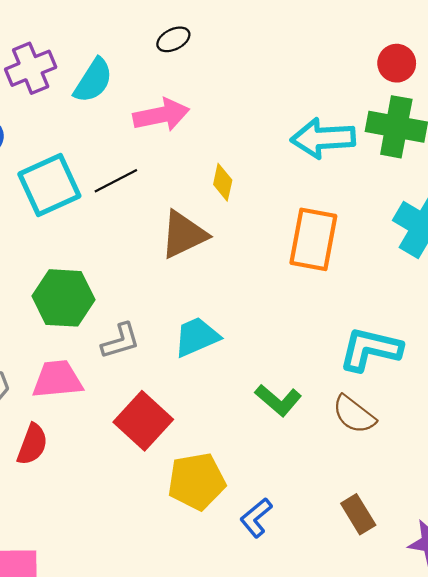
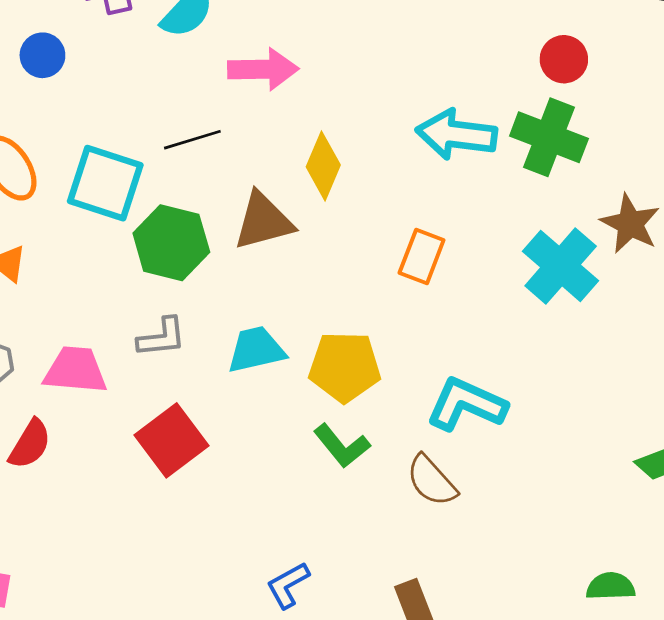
yellow diamond: (223, 182) -> (323, 166), size x1.4
cyan square: (49, 185) -> (105, 183), moved, turned 32
orange rectangle: (313, 239) -> (422, 257), size x0.7
green hexagon: (64, 298) -> (171, 243), moved
yellow pentagon: (197, 481) -> (345, 367), moved

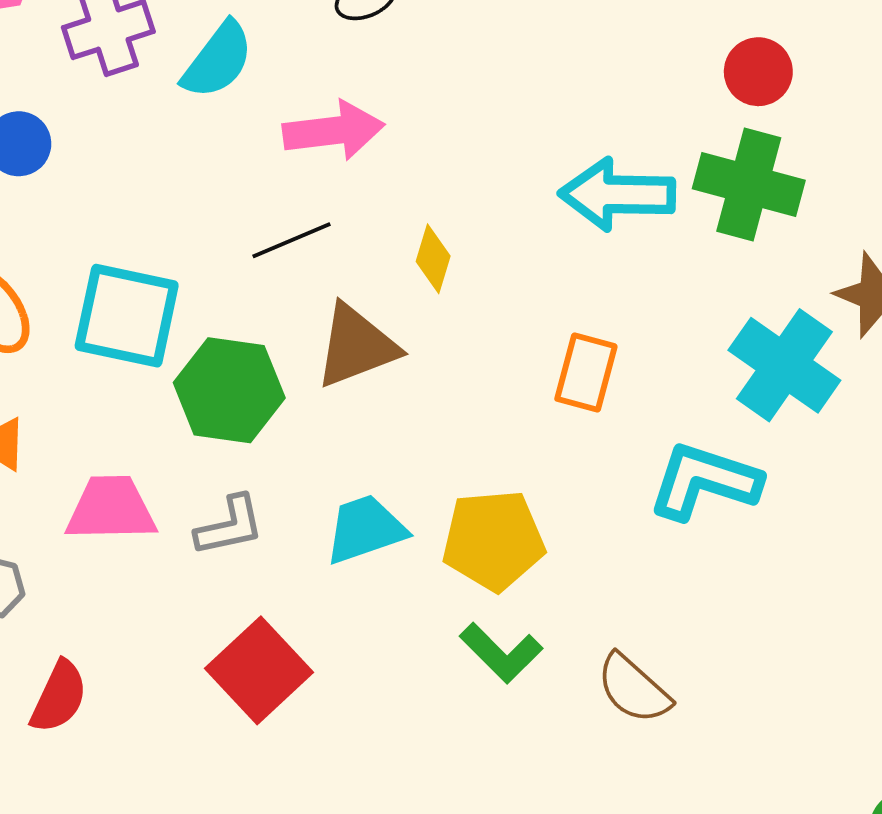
black line: (192, 140) -> (292, 240), moved
yellow diamond: (323, 166) -> (433, 259), size x0.7
pink trapezoid: (75, 370) -> (111, 509), moved
cyan L-shape: (466, 404) -> (704, 481), moved

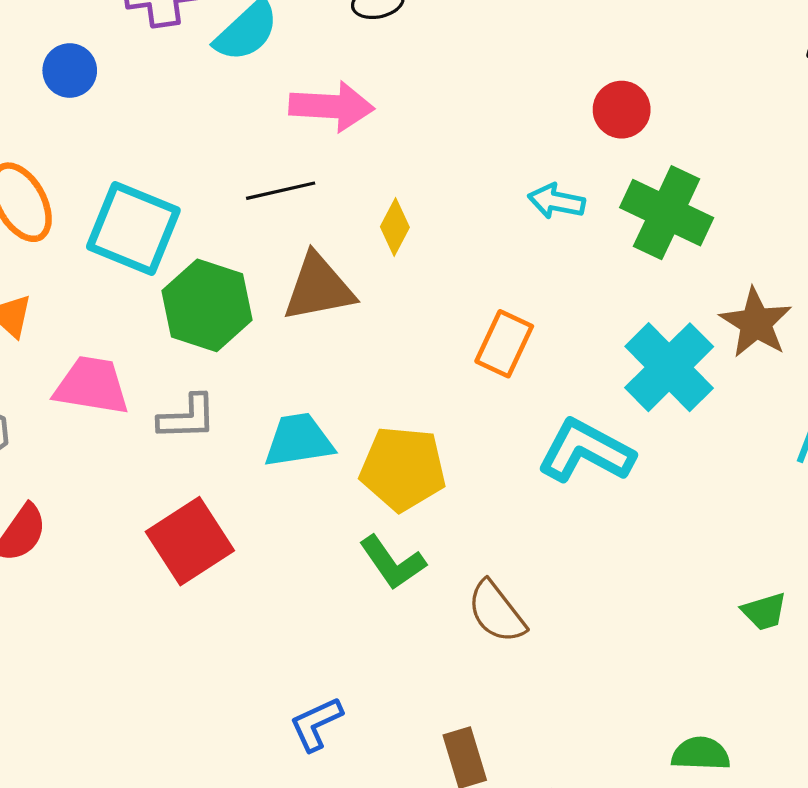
red circle: (758, 72) -> (622, 110), moved
cyan arrow: (617, 194) -> (556, 201), size x0.6

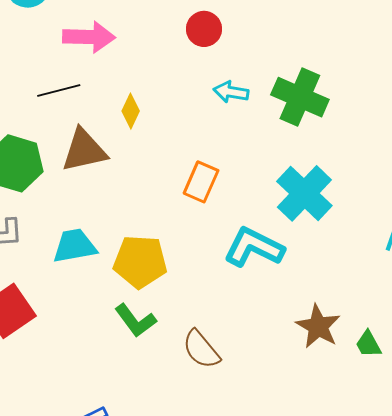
red circle: (622, 110) -> (204, 29), moved
brown star: (756, 323) -> (318, 326), moved
green trapezoid: (764, 611) -> (368, 344), turned 80

